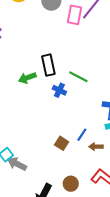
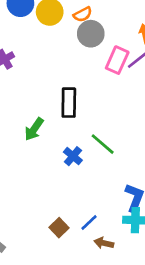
black rectangle: (48, 65) -> (69, 103), moved
green arrow: (27, 78) -> (34, 129), turned -48

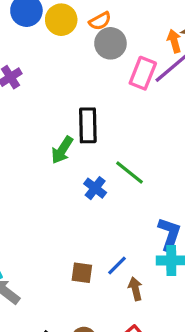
green arrow: (34, 129) -> (62, 150), moved
brown square: (59, 228) -> (82, 273), turned -36
brown arrow: (104, 243) -> (135, 289), turned 66

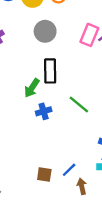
gray circle: (110, 43) -> (45, 31), moved
blue cross: (95, 188) -> (44, 111), moved, turned 35

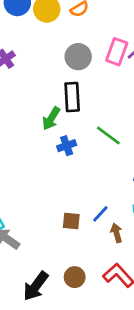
gray circle: (45, 31) -> (78, 57), moved

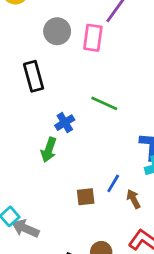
pink rectangle: (117, 52) -> (93, 38), moved
black rectangle: (72, 97) -> (34, 76), moved
green arrow: (51, 118) -> (49, 150), moved

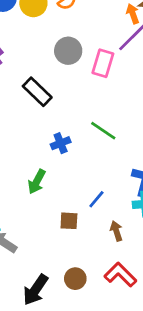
black rectangle: (34, 76) -> (37, 92), turned -40
green arrow: (49, 150) -> (37, 182), moved
blue line: (113, 183) -> (96, 199), moved

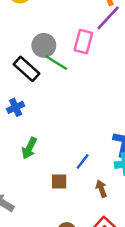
gray circle: (68, 51) -> (44, 45), moved
green line: (103, 131) -> (56, 63), moved
blue cross: (61, 143) -> (16, 107), moved

